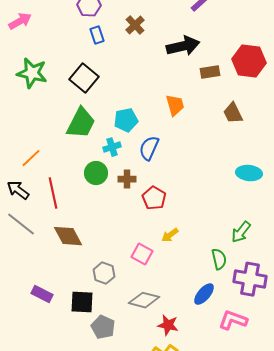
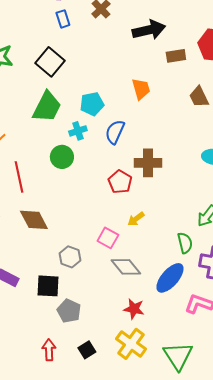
brown cross: (127, 179) -> (148, 163), moved, size x1.5
blue ellipse: (204, 294) -> (170, 278), size x1.4
gray diamond: (144, 300) -> (126, 267), moved, turned 36

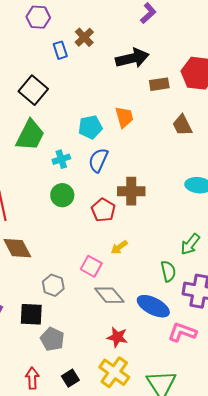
blue rectangle: (63, 19) -> (60, 50), moved
cyan pentagon: (92, 104) -> (90, 127), moved
green circle: (62, 157) -> (62, 195), moved
blue ellipse: (170, 278) -> (153, 306), turned 76

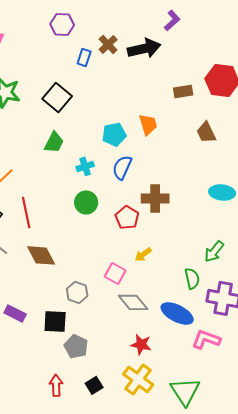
blue rectangle: (60, 50) -> (84, 57), turned 36
black arrow: (132, 58) -> (144, 48), moved
green trapezoid: (30, 135) -> (54, 142), size x0.7

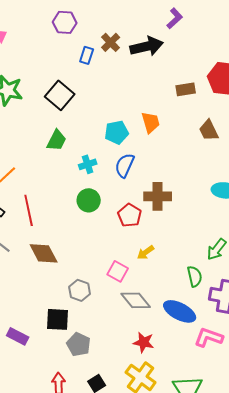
purple rectangle: (15, 313) -> (18, 336), moved

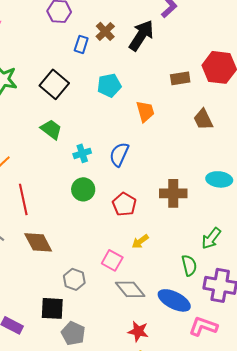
black arrow: (147, 46) -> (141, 35), turned -44
cyan pentagon: (117, 132) -> (109, 85), moved
green trapezoid: (57, 140) -> (51, 129), turned -80
brown cross: (158, 196) -> (173, 193), moved

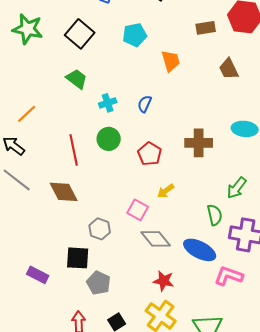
blue semicircle: (119, 154) -> (145, 104), size x0.7
red line: (23, 199) -> (74, 150), moved

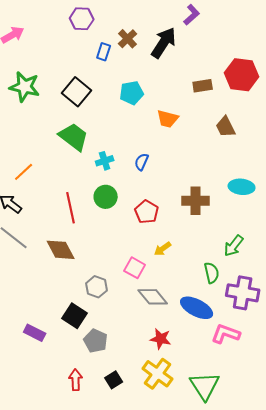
orange trapezoid: (171, 61) -> (168, 119), turned 120
green trapezoid: (77, 79) -> (74, 137), size x1.4
black square: (78, 258) -> (75, 316), turned 30

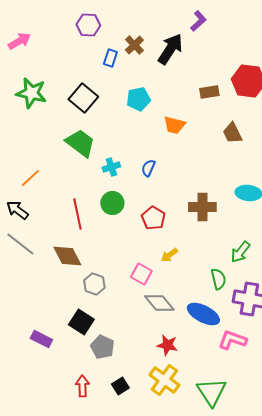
gray hexagon: (97, 287) -> (94, 284), moved

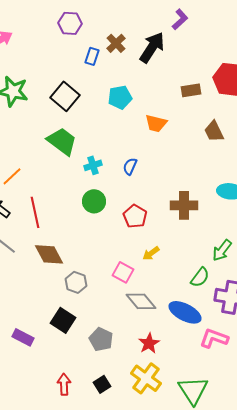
red line: (77, 214) -> (35, 212), moved
green semicircle: (218, 279) -> (200, 277), turned 50
red star: (167, 345) -> (149, 343), turned 30
gray pentagon: (102, 347) -> (101, 339), moved

